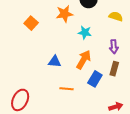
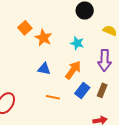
orange star: (65, 14) -> (43, 38), moved, turned 30
purple arrow: (114, 47) -> (105, 60), size x1.5
brown rectangle: (114, 69) -> (102, 90), moved

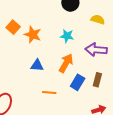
purple arrow: (105, 60) -> (96, 50), turned 100

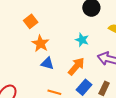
orange star: (33, 35) -> (40, 44), moved

